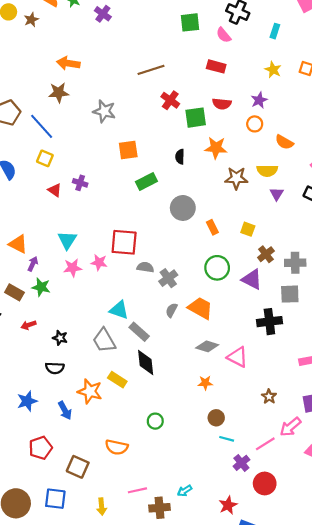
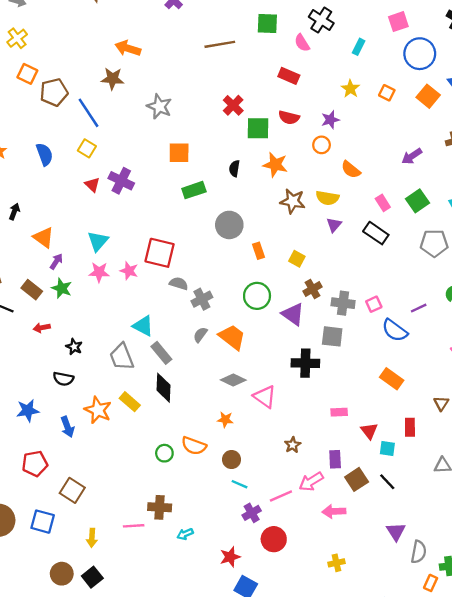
brown line: (151, 70) -> (220, 44), moved
purple cross: (80, 183) -> (121, 181), size x1.5
orange semicircle: (117, 447) -> (194, 446), moved
brown cross: (160, 508) -> (160, 507), moved

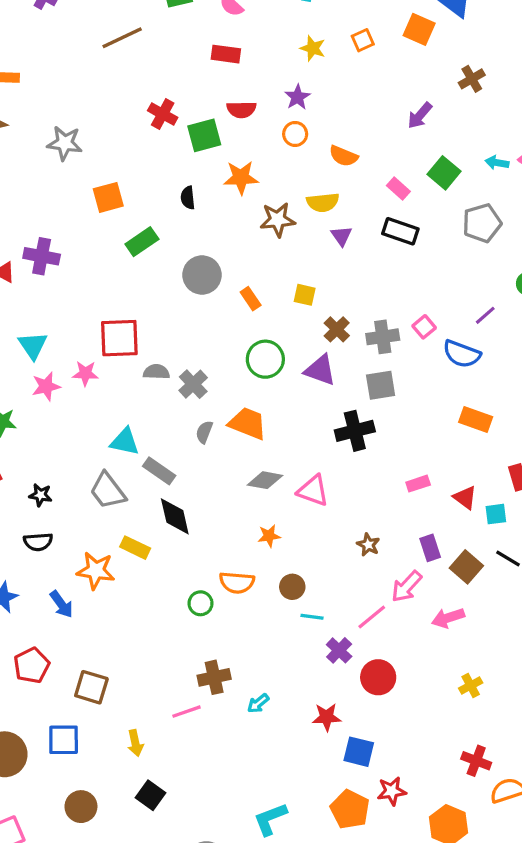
orange square: (387, 93) -> (363, 40), turned -35
red star: (230, 557) -> (327, 717), turned 30
brown circle: (62, 574) -> (81, 807), moved

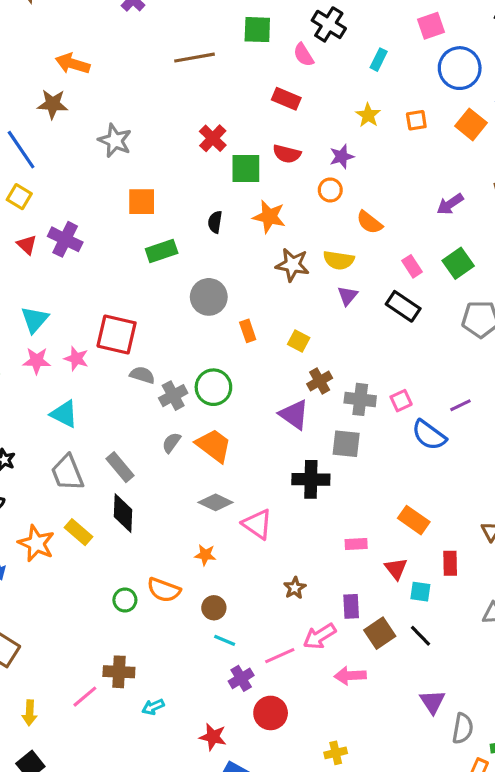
green circle: (265, 359) -> (213, 387), moved
orange rectangle: (476, 420) -> (414, 520), moved
cyan triangle: (125, 442) -> (64, 414), moved
yellow cross: (471, 685) -> (336, 753), moved
pink line: (187, 712) -> (85, 697), turned -36

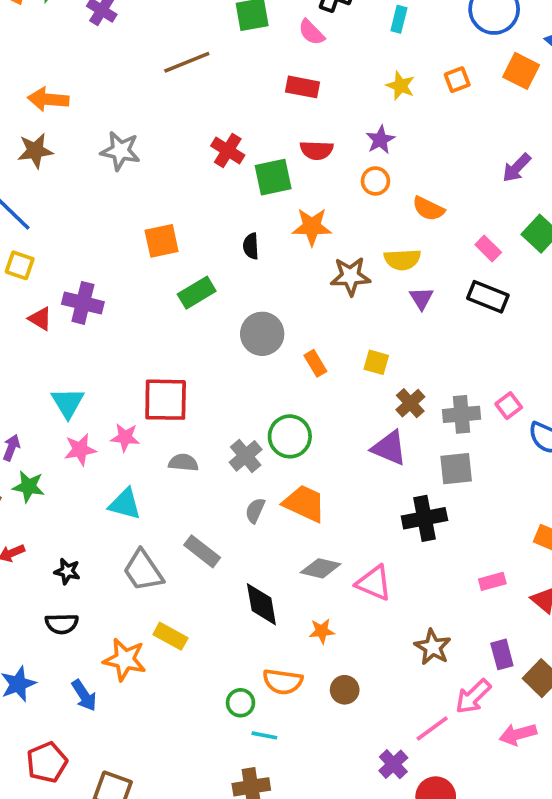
gray star: (115, 141) -> (120, 151), moved
gray semicircle: (142, 375) -> (183, 463), moved
black diamond: (123, 513) -> (261, 604), moved
brown star: (295, 588) -> (433, 647), size x1.4
cyan line: (225, 640) -> (264, 735), moved

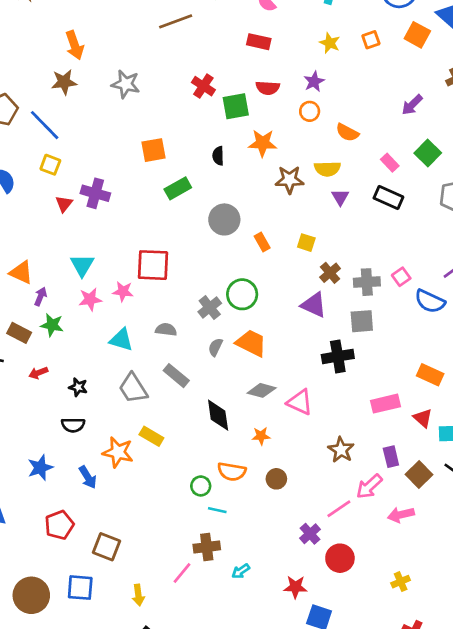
orange arrow: (48, 99) -> (75, 45), turned -116
red triangle: (40, 319) -> (64, 204), turned 36
gray semicircle: (183, 463) -> (166, 330), moved
pink rectangle: (492, 581) -> (386, 404), size x1.5

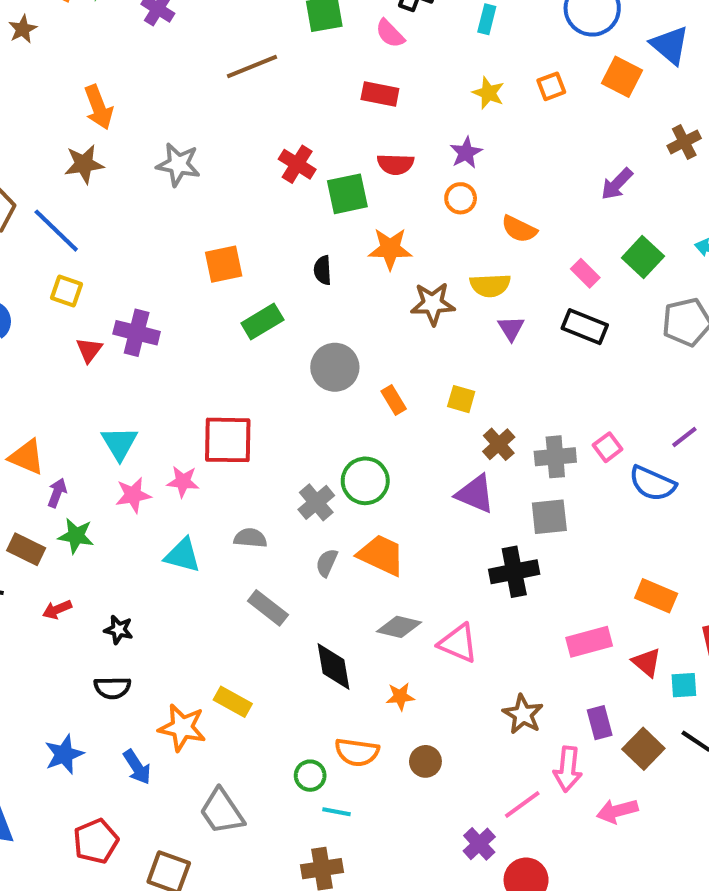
gray trapezoid: (133, 388) -> (222, 812), moved
pink arrow: (369, 486) -> (568, 769), turned -40

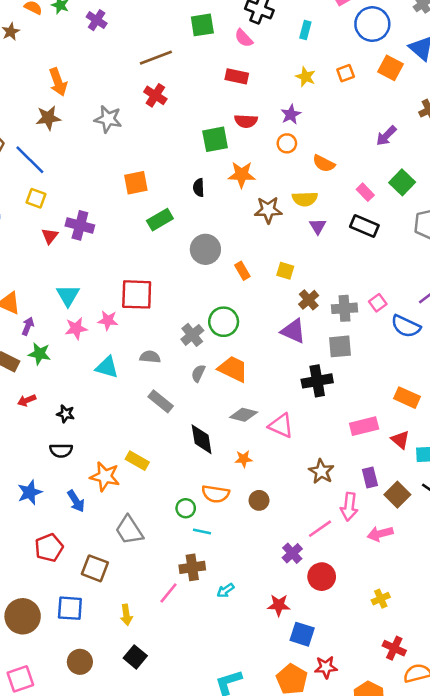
red cross: (297, 164) -> (155, 95), moved

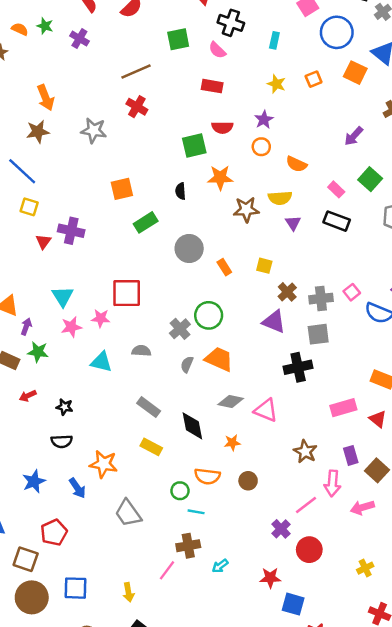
gray rectangle: (161, 401) -> (149, 407), moved
yellow rectangle: (137, 461) -> (151, 447), moved
brown square: (95, 568) -> (26, 559), moved

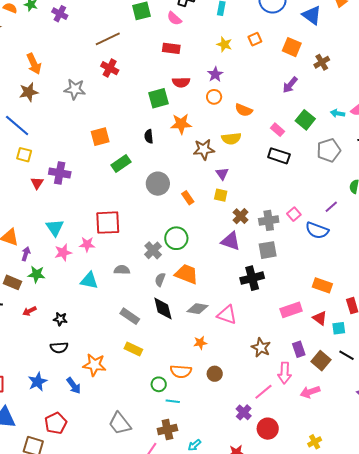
orange square: (355, 73) -> (292, 47), moved
purple triangle: (293, 223) -> (222, 174), moved
black diamond: (192, 426) -> (163, 308), moved
gray trapezoid: (128, 513) -> (120, 423), moved

